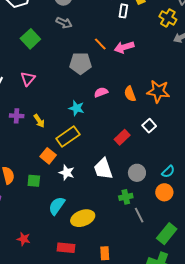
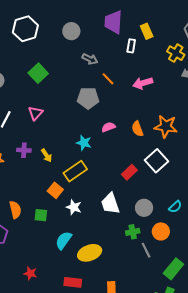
gray arrow: (64, 23) -> (90, 59), moved
pink arrow: (124, 47) -> (143, 83), moved
white square: (149, 126) -> (157, 161), size x1.6
orange circle: (164, 192) -> (161, 231), moved

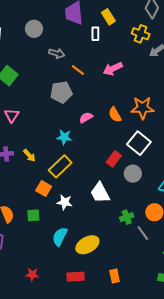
gray circle: (144, 208) -> (133, 174), moved

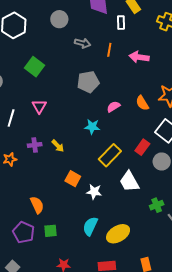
pink arrow: (113, 69) -> (139, 57), turned 36
orange line: (78, 70) -> (109, 50), moved, turned 64
yellow rectangle: (60, 166) -> (110, 155), moved
green square: (33, 215) -> (50, 231), moved

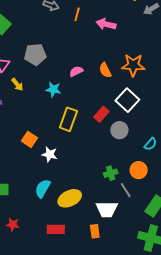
gray pentagon: (88, 82) -> (35, 54), moved
yellow arrow: (58, 146) -> (17, 85), moved
yellow rectangle: (110, 155) -> (68, 119), turned -30
white trapezoid: (129, 182) -> (107, 209), moved, turned -65

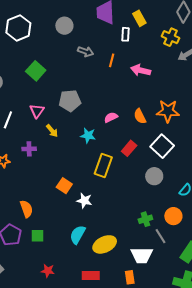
red rectangle: (101, 114) -> (129, 148), moved

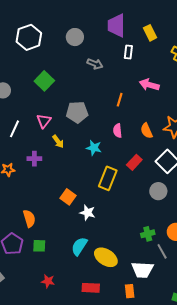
white rectangle: (125, 34) -> (128, 52), moved
orange line: (112, 60) -> (120, 100), moved
pink semicircle: (111, 117) -> (118, 131), turned -72
yellow ellipse: (105, 244) -> (106, 257), turned 55

